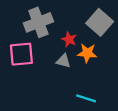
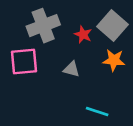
red star: (69, 39) -> (83, 35), moved
orange star: (87, 53) -> (114, 60), moved

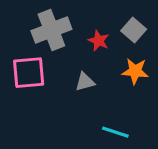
gray square: (113, 26) -> (134, 30), size x0.7
gray triangle: (71, 69) -> (85, 82), turned -30

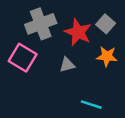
red star: (99, 41) -> (78, 32), size x1.6
pink square: (29, 73) -> (23, 58), turned 36

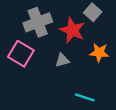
gray square: (106, 24) -> (93, 12), moved

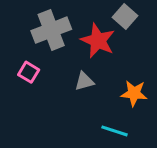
orange star: (99, 53) -> (134, 93), moved
pink square: (21, 54) -> (29, 72), size x0.6

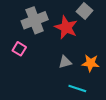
gray triangle: (84, 81) -> (65, 62), moved

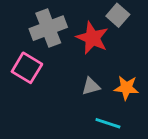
pink square: (19, 49) -> (27, 68), size x1.5

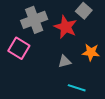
orange star: (126, 88) -> (91, 52), moved

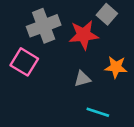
red star: (66, 27) -> (84, 35), turned -30

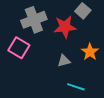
orange star: (116, 67) -> (90, 52), turned 30

